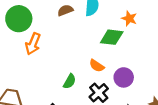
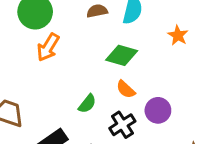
green diamond: (112, 37) -> (122, 55), moved

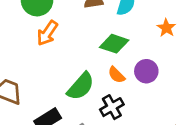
green semicircle: (87, 104) -> (81, 86), size x1.6
purple circle: (158, 110) -> (146, 71), moved

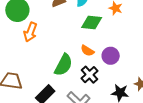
green diamond: (114, 44) -> (92, 22), moved
purple circle: (146, 71) -> (111, 56), moved

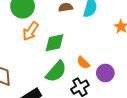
green diamond: (92, 22) -> (55, 43), moved, turned -30

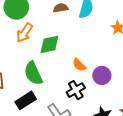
green semicircle: (56, 72) -> (33, 73), moved, turned 115

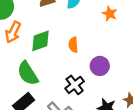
orange semicircle: (79, 65) -> (73, 45), moved, turned 48

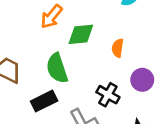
black cross: (75, 85) -> (108, 95), turned -36

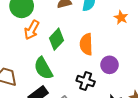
green diamond: (81, 34) -> (57, 39), turned -30
orange semicircle: (118, 48) -> (86, 44), size x1.5

